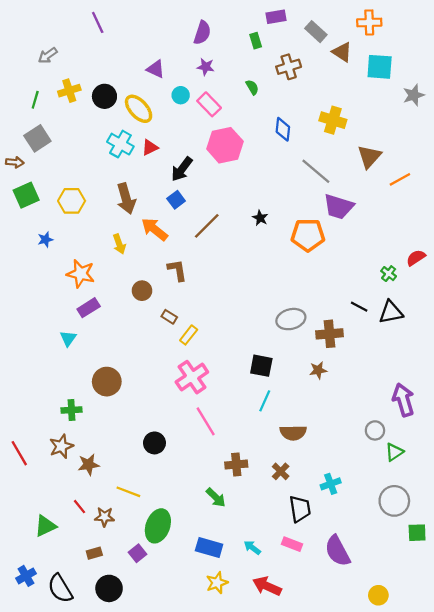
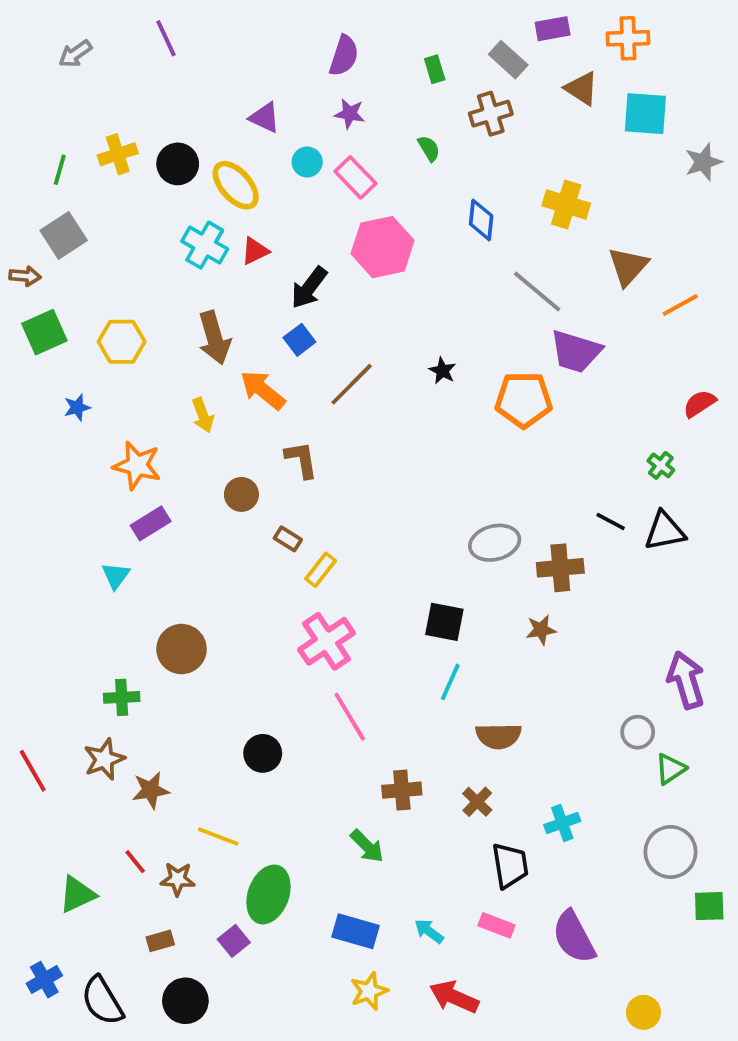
purple rectangle: (276, 17) -> (553, 29), moved
gray rectangle: (316, 32) -> (508, 60), moved
gray arrow: (48, 55) -> (75, 54), moved
red semicircle: (416, 258) -> (699, 404), moved

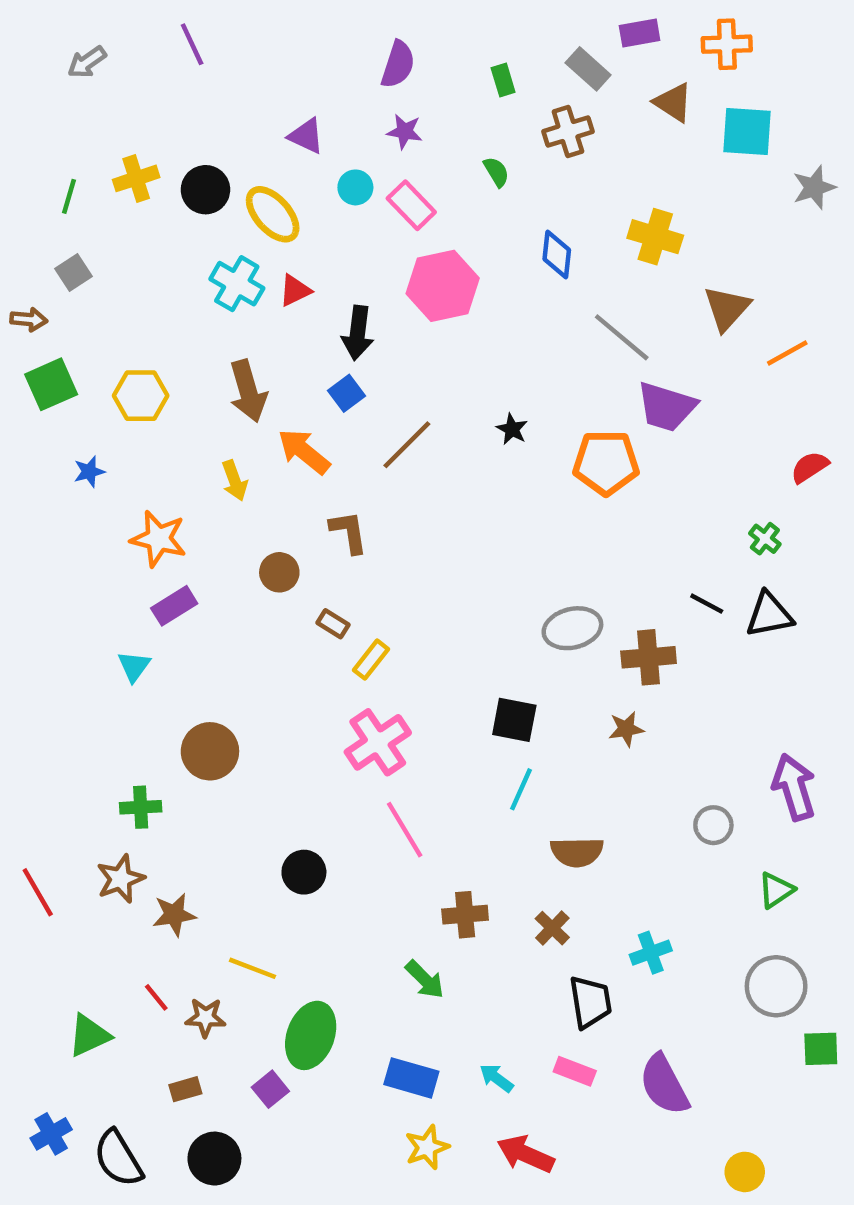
gray square: (64, 235) -> (73, 272), size x0.7
black arrow: (309, 288) -> (358, 333), turned -30
gray circle: (638, 732) -> (713, 825), moved

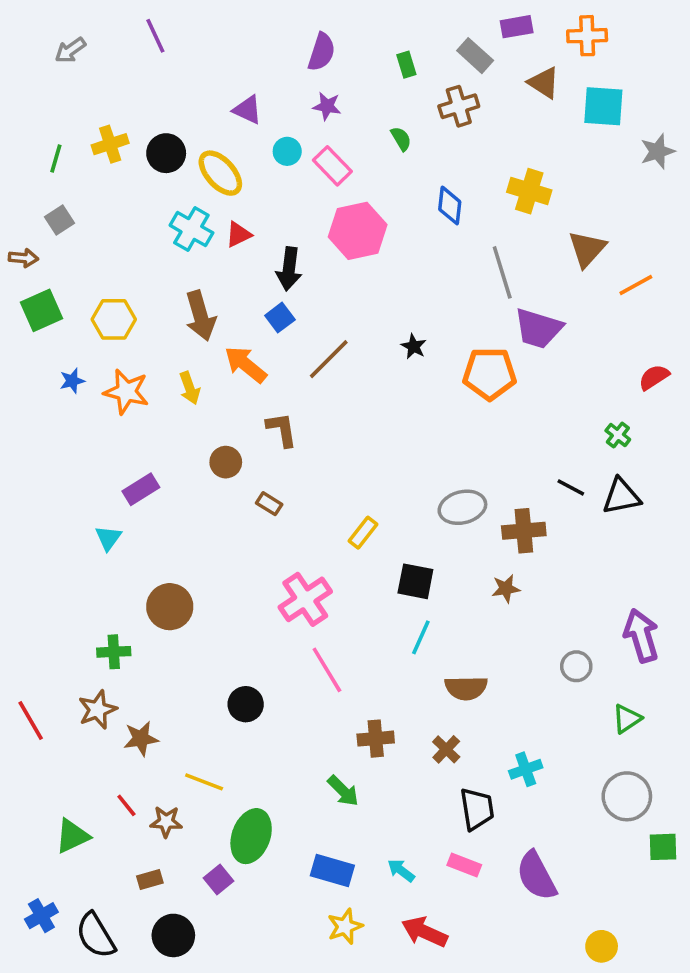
gray line: (622, 337) -> (502, 272), turned 33
orange star: (158, 539) -> (126, 392), moved
yellow rectangle: (371, 660) -> (363, 533), moved

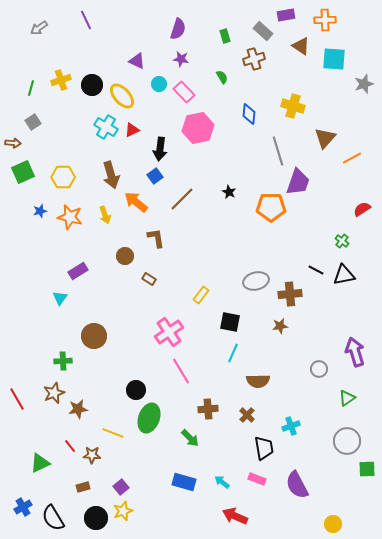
purple trapezoid: (538, 328) -> (298, 182), turned -88
green ellipse: (251, 836) -> (149, 418), moved
yellow star: (345, 926) -> (123, 511), moved

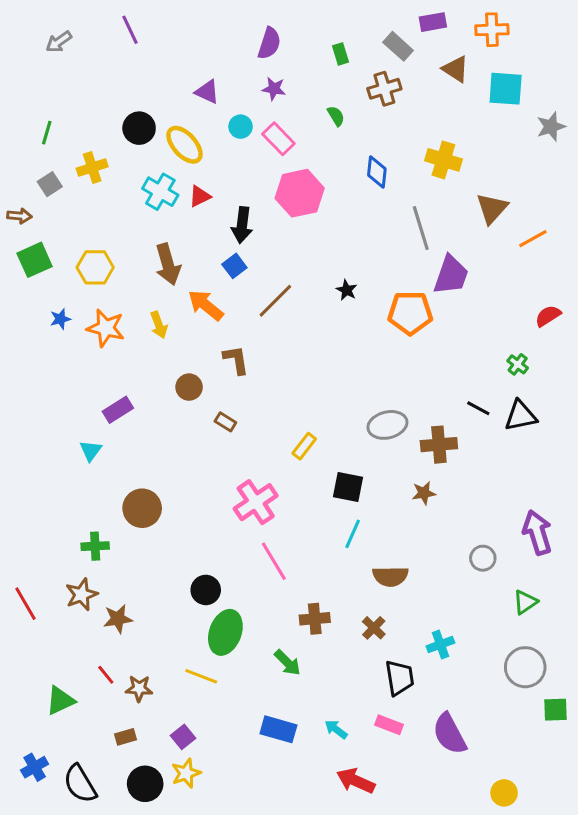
yellow cross: (61, 80) -> (92, 167), moved
yellow line: (113, 433) -> (201, 676), moved

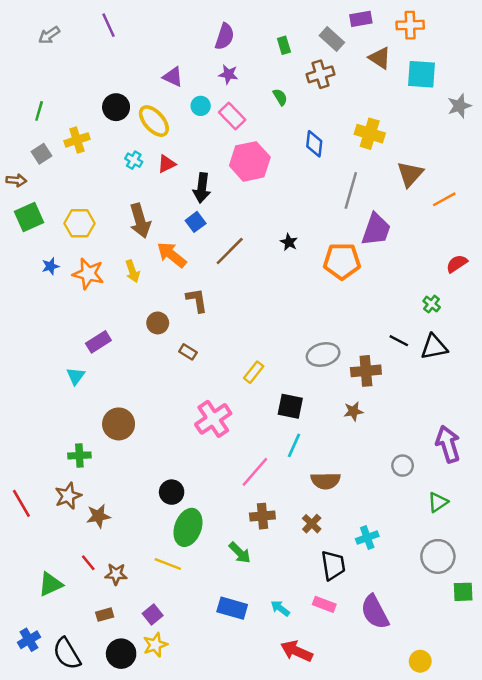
cyan cross: (160, 192) -> (134, 160), size x0.6
gray line: (421, 228) -> (351, 190), turned 33
pink line: (274, 561) -> (255, 472), moved, turned 72

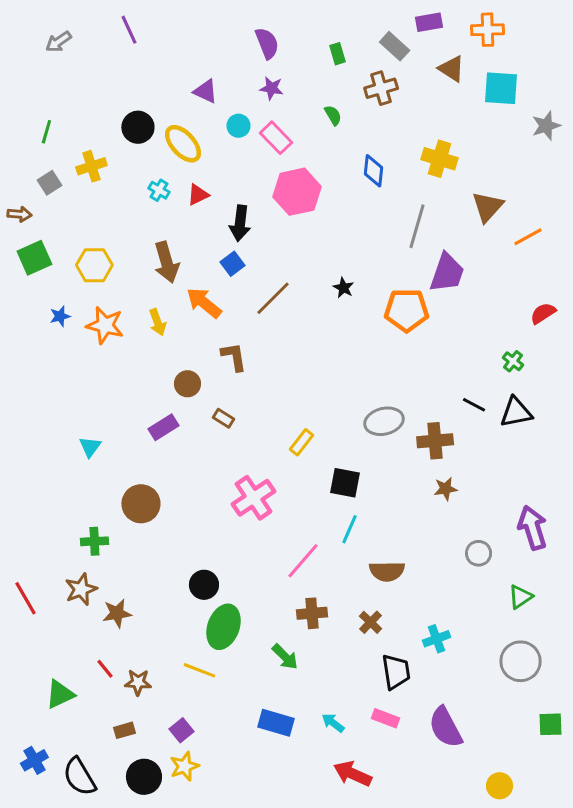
purple semicircle: (225, 36) -> (267, 43), turned -40
purple rectangle: (98, 342) -> (163, 427), moved
brown star: (353, 411) -> (446, 489), moved
green square: (463, 592) -> (551, 724), moved

